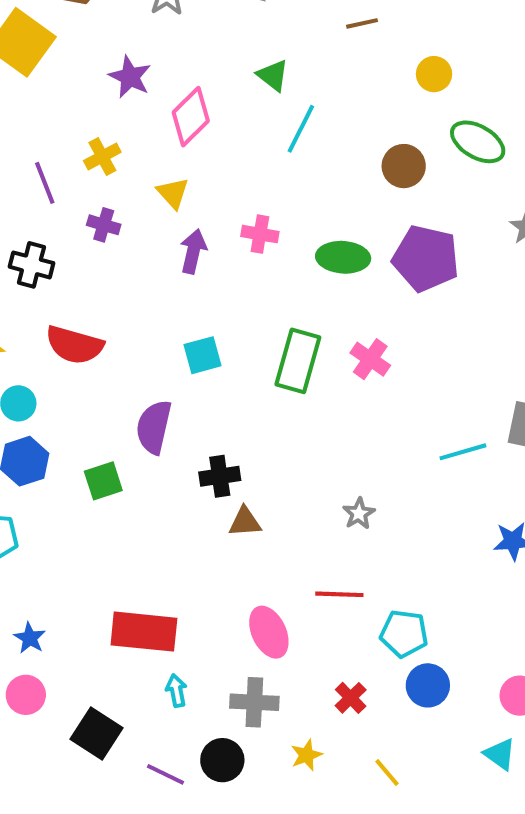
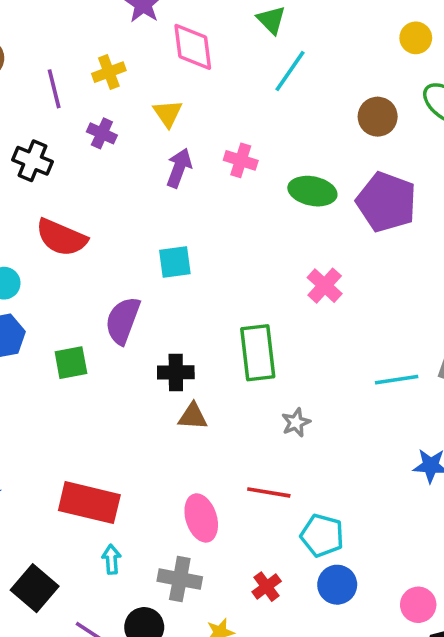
pink diamond: (191, 117) -> (193, 47), turned -60
green rectangle: (298, 361) -> (258, 353), moved, turned -30

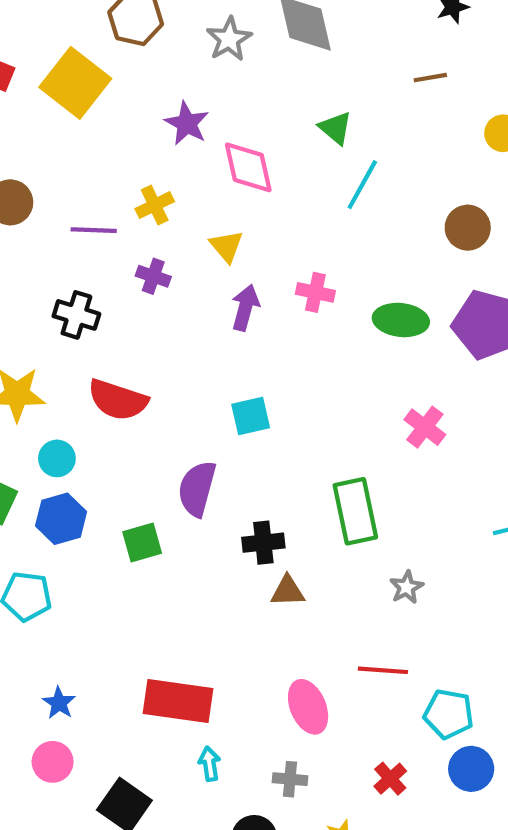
purple line: (54, 89) -> (94, 230), turned -69
gray cross: (180, 579) -> (290, 779), size x0.7

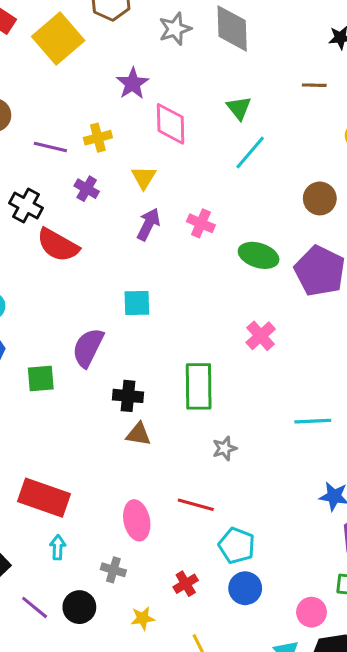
red semicircle: (118, 400) -> (58, 245), moved

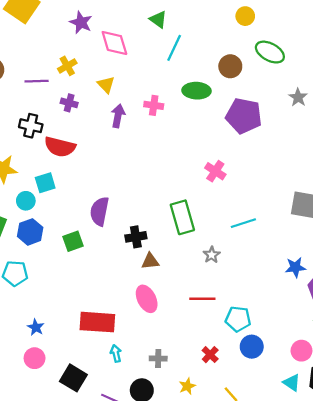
green ellipse: (259, 255) -> (196, 91), moved
cyan square: (137, 303) -> (45, 183), moved
cyan line: (313, 421) -> (243, 223), moved
pink ellipse: (137, 520) -> (147, 299), moved

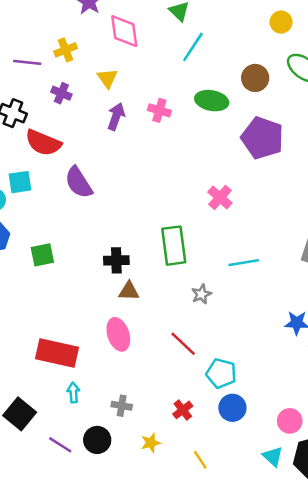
purple semicircle: (99, 211) -> (79, 182), moved, turned -52
red line: (202, 299) -> (183, 344), turned 35

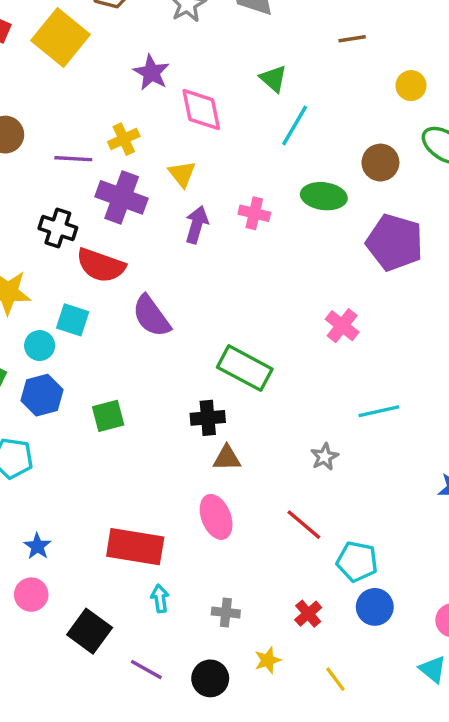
purple cross: (61, 93) -> (122, 197), size x1.8
cyan square: (20, 182) -> (73, 320), turned 30
green rectangle: (174, 246) -> (245, 368), moved, turned -51
black circle: (97, 440) -> (210, 678), moved

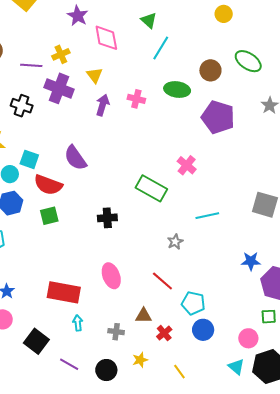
yellow circle: (411, 86) -> (224, 14), moved
red semicircle: (101, 265) -> (48, 185), moved
green rectangle: (245, 368) -> (151, 188), moved
brown triangle: (227, 458) -> (144, 316), moved

